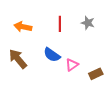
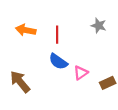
red line: (60, 24) -> (57, 35), moved
brown arrow: (18, 59) -> (20, 82), moved

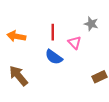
orange arrow: (26, 30) -> (16, 36), moved
pink triangle: (81, 73) -> (75, 42), moved, turned -40

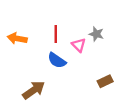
gray star: (91, 24) -> (96, 34), moved
brown arrow: (18, 76) -> (34, 90), moved, turned 95

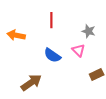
red line: (56, 34) -> (51, 20), moved
pink triangle: (79, 45) -> (78, 50), moved

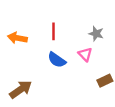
red line: (51, 20) -> (53, 31), moved
brown arrow: (31, 83) -> (21, 89), moved

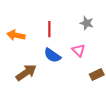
gray star: (96, 34) -> (87, 23), moved
brown arrow: (21, 89) -> (26, 73), moved

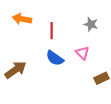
orange arrow: (16, 35) -> (22, 19), moved
brown arrow: (26, 73) -> (16, 70), moved

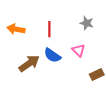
orange arrow: (22, 19) -> (16, 29), moved
brown arrow: (16, 70) -> (29, 63), moved

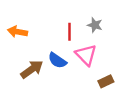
red line: (49, 29) -> (69, 32), moved
pink triangle: (79, 50) -> (86, 55), size x1.5

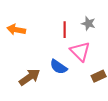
blue semicircle: (57, 60) -> (58, 67), moved
brown arrow: (32, 69) -> (30, 77), moved

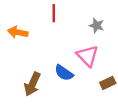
red line: (65, 30) -> (54, 13), moved
brown arrow: (30, 77) -> (32, 84), turned 150

